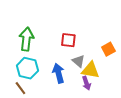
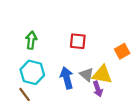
green arrow: (26, 39) -> (31, 40), size x0.7
gray triangle: (78, 61) -> (87, 75), moved

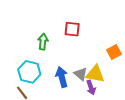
green arrow: (31, 40) -> (43, 42), moved
red square: (78, 41) -> (72, 29), moved

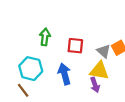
red square: (72, 29) -> (75, 46), moved
gray triangle: (81, 74) -> (104, 51), moved

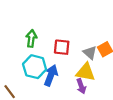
cyan hexagon: (31, 69) -> (35, 67), moved
blue arrow: (64, 74) -> (51, 75), turned 36

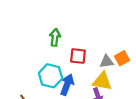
green arrow: (31, 38) -> (55, 37), moved
gray triangle: (90, 53) -> (107, 62), turned -48

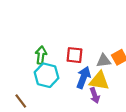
green arrow: (55, 37) -> (41, 55), moved
blue arrow: (67, 85) -> (83, 77), moved

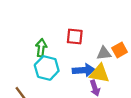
red square: (75, 55) -> (75, 37), moved
blue arrow: (83, 77) -> (84, 70), turned 65

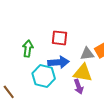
cyan hexagon: (47, 68) -> (44, 76), moved
blue arrow: (84, 70) -> (58, 62), moved

